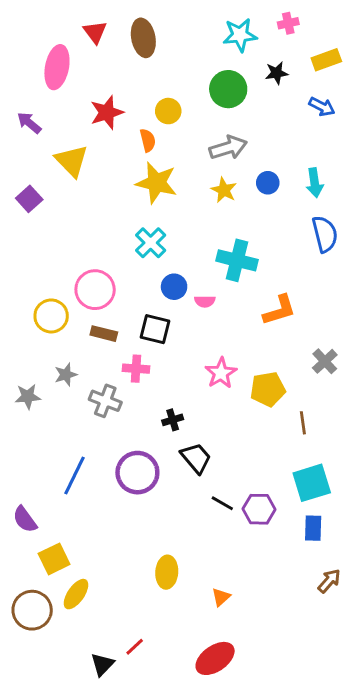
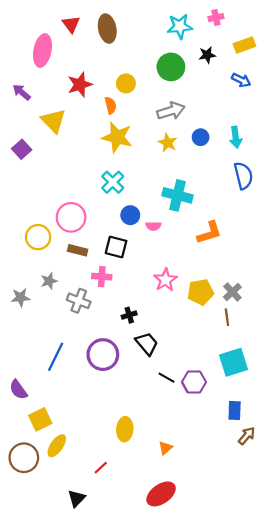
gray cross: (325, 361) -> (232, 292), moved
blue rectangle: (313, 528) -> (235, 411), moved
red line: (135, 647) -> (101, 468), moved

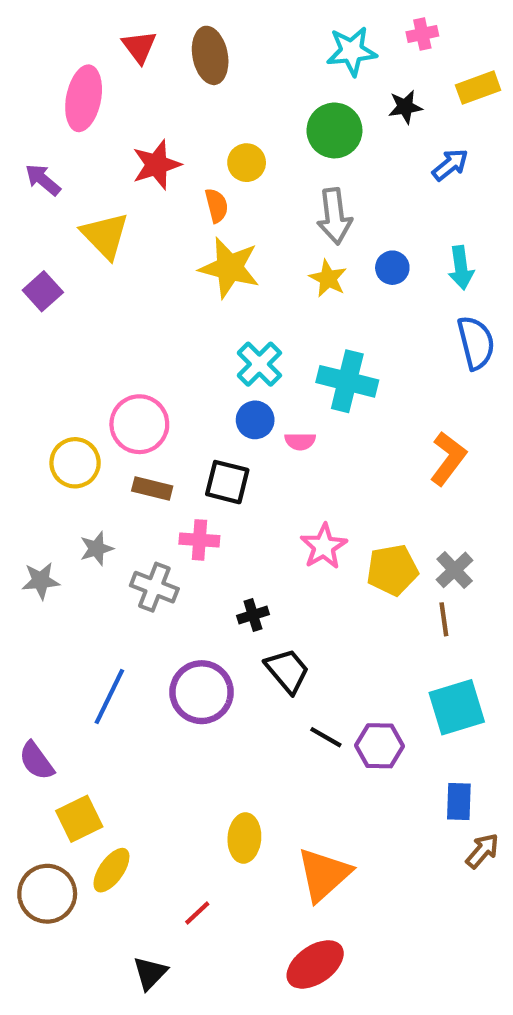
blue arrow: (241, 80) -> (450, 165), moved, turned -66
gray arrow: (171, 111) -> (334, 216), turned 100
cyan cross: (113, 182) -> (259, 364), moved
orange L-shape: (209, 233) -> (448, 458), moved, turned -36
orange triangle: (165, 448) -> (324, 874), size x2.0

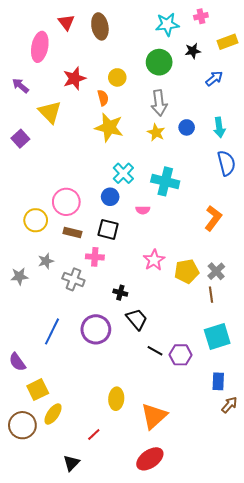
blue circle: (255, 420) -> (110, 197), moved
black cross: (253, 615) -> (120, 293), turned 32

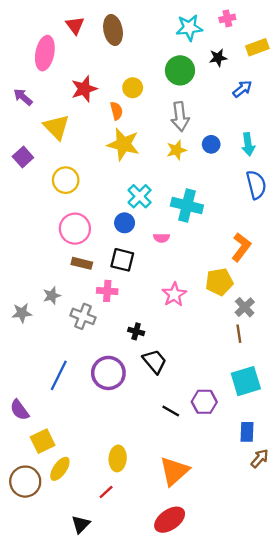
yellow star: (156, 133) -> (177, 150), turned 30
yellow circle: (36, 220) -> (66, 180), moved
yellow pentagon: (187, 271) -> (219, 282), moved
black line: (155, 351) -> (171, 411), moved
yellow ellipse: (116, 399) -> (118, 458), moved

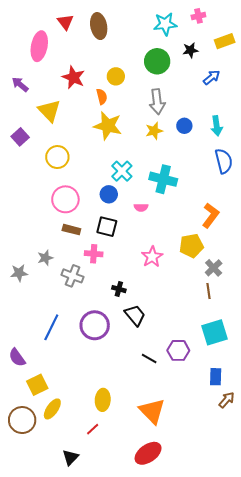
red star: (84, 89) -> (74, 77), turned -30
orange triangle: (174, 471) -> (152, 411), turned -32

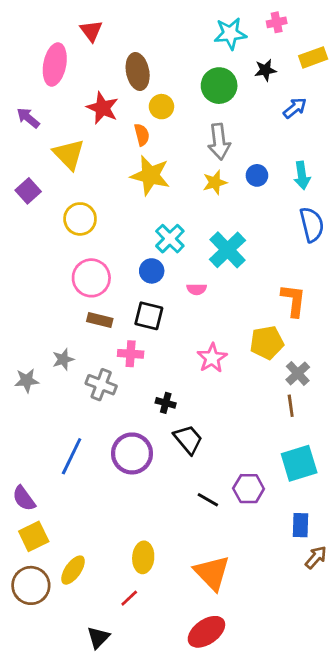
brown ellipse: (99, 26) -> (138, 71), moved
cyan cross: (163, 179) -> (227, 250), turned 32
orange L-shape: (211, 215) -> (293, 300), turned -30
yellow square: (37, 385) -> (34, 536), moved

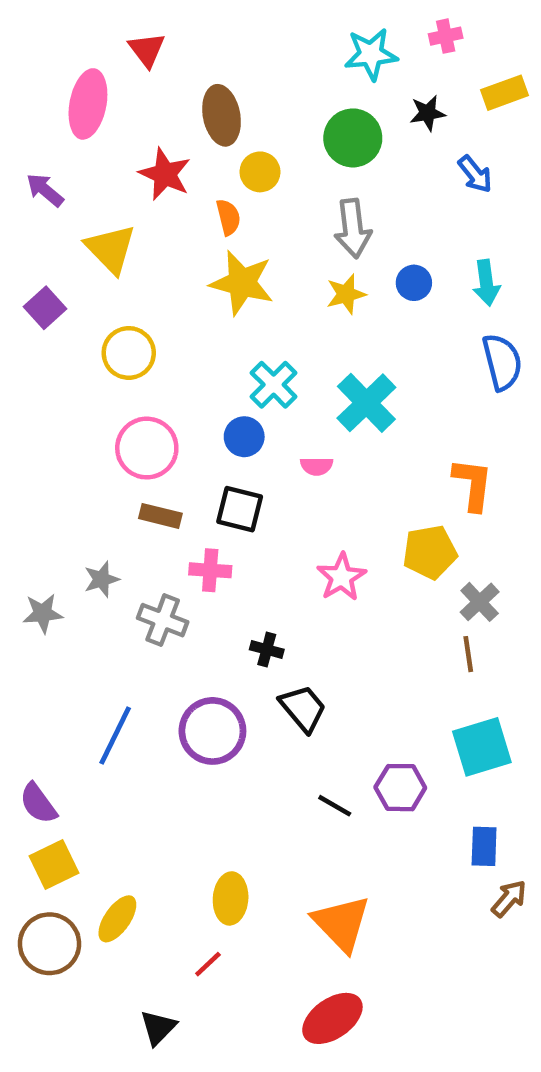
blue arrow: (295, 108) -> (475, 174), turned 90

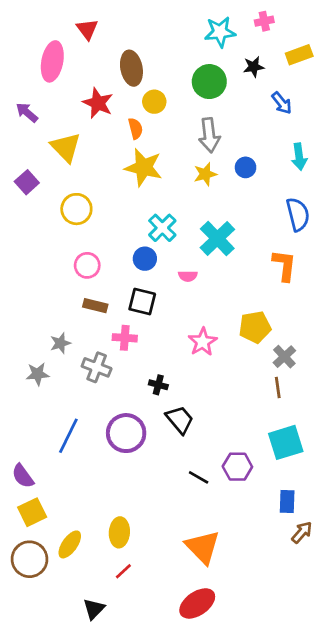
cyan arrow: (486, 283) -> (299, 157), moved
pink circle: (147, 448) -> (87, 265), size x0.7
orange L-shape: (473, 484) -> (284, 265), moved
gray star: (43, 613) -> (38, 374), moved
yellow ellipse: (231, 898) -> (119, 532), moved

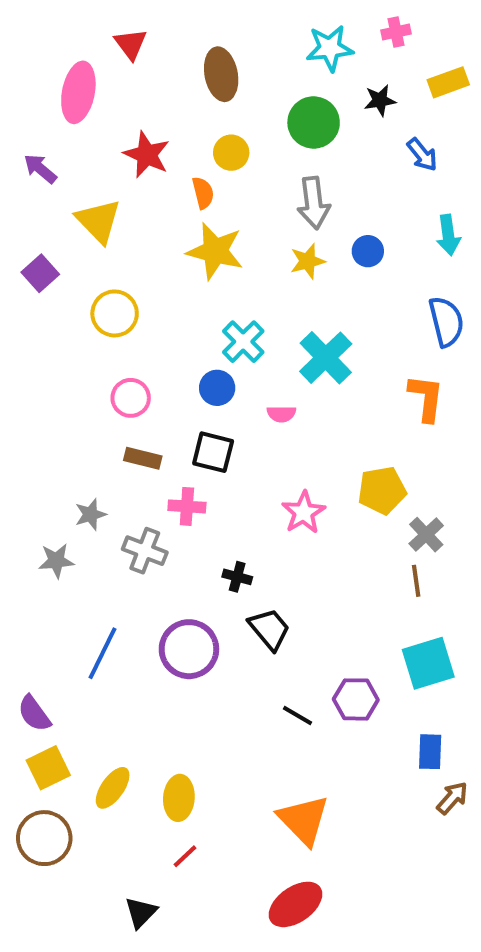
brown ellipse: (131, 68) -> (221, 74), moved
yellow ellipse: (70, 544) -> (113, 788), moved

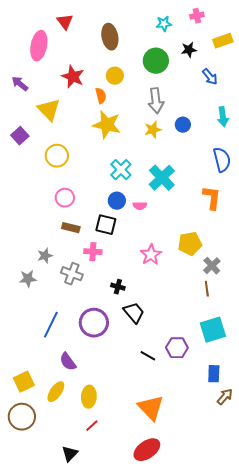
cyan star: (330, 48) -> (164, 24), size x0.7
blue circle: (217, 388) -> (117, 201), moved
purple semicircle: (34, 713) -> (68, 362), moved

